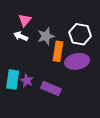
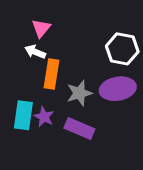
gray star: (46, 36) -> (79, 93), moved
orange rectangle: (58, 51) -> (51, 74), moved

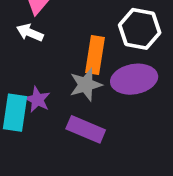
orange rectangle: (51, 74) -> (95, 55), moved
purple star: (44, 117) -> (37, 100), moved

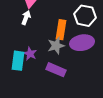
white arrow: (30, 33) -> (26, 18), turned 88

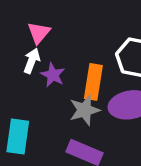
purple star: (30, 54) -> (53, 75), moved

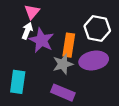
purple star: (53, 75) -> (41, 40), size x1.5

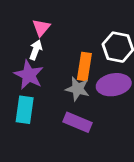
purple star: (41, 40) -> (29, 75), moved
gray star: (63, 64) -> (77, 89), turned 30

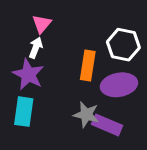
gray star: (77, 89) -> (86, 115), moved
purple rectangle: (77, 122) -> (107, 125), moved

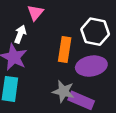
pink triangle: (42, 24) -> (35, 13), moved

